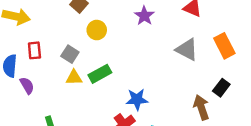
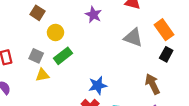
green rectangle: (100, 74) -> (63, 56), moved
black rectangle: (221, 88) -> (166, 54), moved

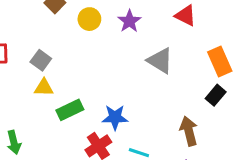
yellow circle: (55, 32) -> (89, 19), moved
gray triangle: (133, 38) -> (160, 61), moved
green rectangle: (63, 56) -> (70, 110), moved

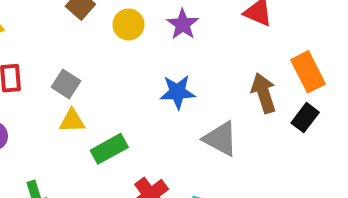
gray triangle: (160, 61) -> (221, 139), moved
blue star: (115, 117) -> (177, 92), moved
brown arrow: (189, 131) -> (264, 93), moved

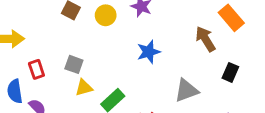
black rectangle: (305, 118) -> (230, 72), moved
gray triangle: (221, 139) -> (186, 90), moved, turned -35

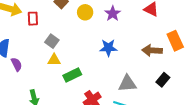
brown arrow: (205, 39) -> (152, 50), turned -72
red rectangle: (36, 69) -> (33, 19), moved

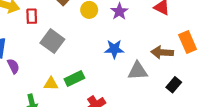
gray square: (52, 41) -> (52, 41), size x1.5
yellow triangle: (54, 60) -> (51, 84), moved
gray triangle: (127, 84) -> (138, 71), moved

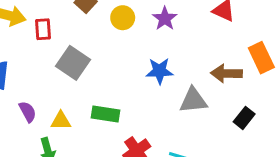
purple semicircle: (13, 66) -> (28, 112), moved
green rectangle: (74, 79) -> (105, 114), turned 36
yellow triangle: (51, 84) -> (61, 121), moved

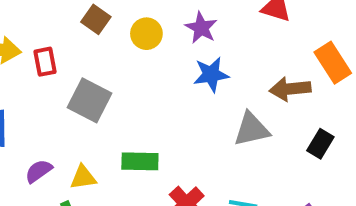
blue star: (160, 71) -> (211, 74), moved
purple semicircle: (28, 112) -> (39, 171), turned -90

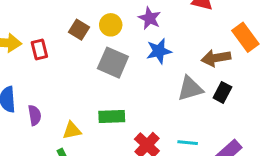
brown square: (96, 19) -> (79, 30), moved
gray square: (89, 100) -> (113, 63), moved
black rectangle: (320, 144) -> (222, 92), moved
purple semicircle: (39, 171) -> (35, 115), moved, turned 120

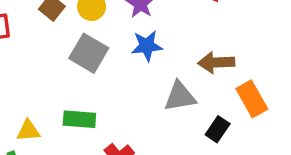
orange rectangle: (245, 37) -> (252, 99), moved
black rectangle: (222, 92) -> (218, 129), moved

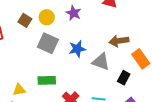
blue star: (147, 46) -> (77, 49), moved
gray triangle: (180, 96) -> (101, 62), turned 36

